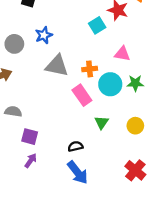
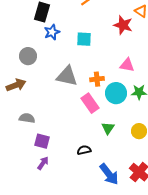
cyan square: (97, 25) -> (84, 39), moved, turned 35
blue star: (44, 35) -> (52, 32), moved
blue arrow: (78, 173) -> (109, 174), moved

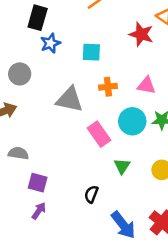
orange cross: (97, 79) -> (108, 87), moved
black semicircle: (84, 150) -> (91, 194), turned -56

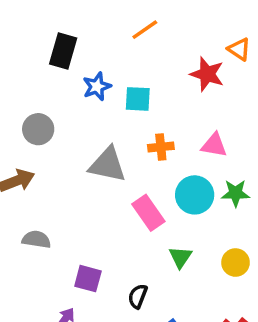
blue star: (50, 43) -> (97, 87), moved
purple square: (38, 183) -> (88, 279), moved

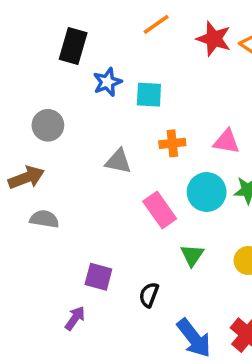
red star: (207, 74) -> (214, 39), moved
gray triangle: (108, 165) -> (118, 161), size x0.7
gray semicircle: (36, 239) -> (44, 219), moved

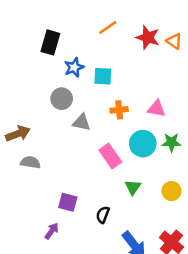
gray circle: (48, 125) -> (62, 99), moved

